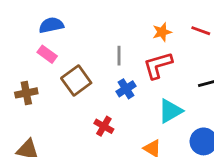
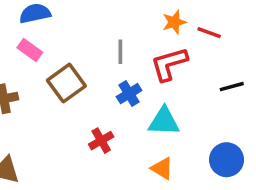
red line: (201, 31) -> (209, 33), moved
cyan triangle: (170, 111) -> (164, 121), moved, turned 32
red cross: (104, 126) -> (101, 141), turned 30

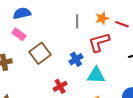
gray line: (120, 52) -> (77, 21), moved

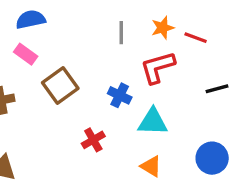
blue cross: (76, 59) -> (120, 95), turned -32

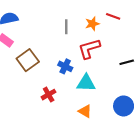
red line: (196, 38) -> (113, 16), moved

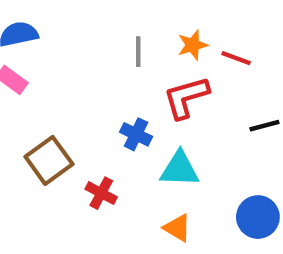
red line: (113, 16) -> (236, 58), moved
brown square: (28, 60) -> (49, 160), moved
red cross: (49, 95) -> (101, 193), turned -32

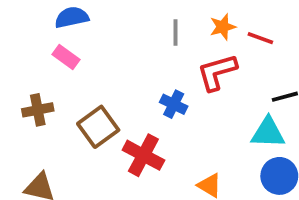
cyan triangle: (180, 169) -> (268, 133), moved
red cross: (101, 193) -> (143, 155), size x1.5

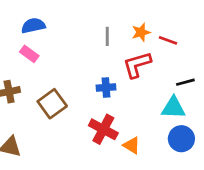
blue cross: (174, 104) -> (106, 88), turned -30
red cross: (143, 155) -> (103, 129), moved

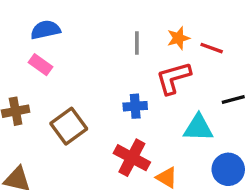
cyan triangle: (173, 108) -> (198, 128), moved

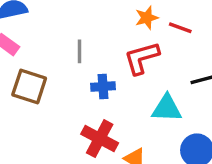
gray line: (137, 43) -> (80, 51), moved
brown square: (69, 126) -> (29, 86), moved, turned -36

